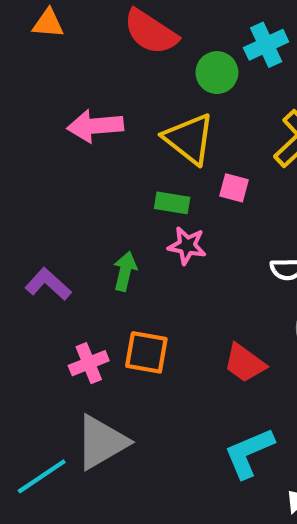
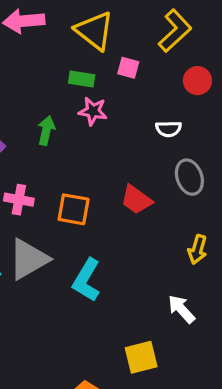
orange square: (146, 352) -> (74, 209), moved
pink cross: (89, 363) -> (19, 200), turned 32
cyan L-shape: (249, 453) -> (86, 280), moved, turned -36

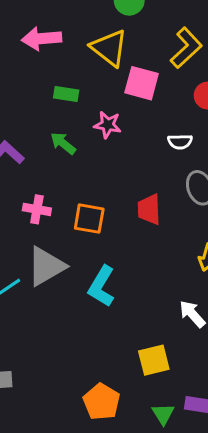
pink square: (128, 68) -> (142, 83), size x1.6
green rectangle: (82, 79) -> (66, 94), moved
green arrow: (46, 130) -> (63, 143), turned -64
red trapezoid: (136, 200) -> (149, 209), turned 52

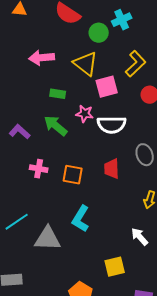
pink square: (142, 83) -> (107, 87), turned -30
white semicircle: (180, 142) -> (112, 125), moved, size x1.8
green arrow: (63, 143) -> (56, 126), size x1.4
gray triangle: (46, 266) -> (48, 239), moved, turned 32

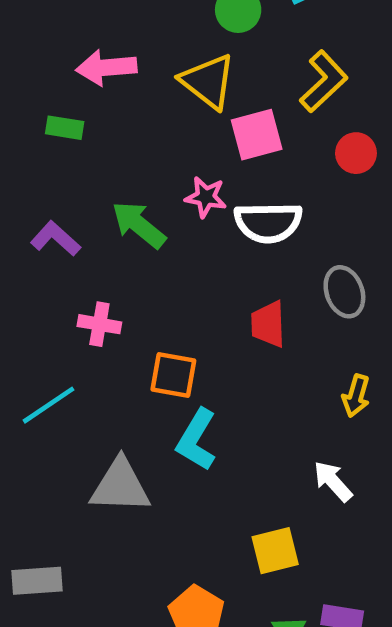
green rectangle: (58, 94) -> (65, 128), moved
orange square: (73, 175) -> (173, 375), moved
cyan line: (17, 222) -> (49, 405), moved

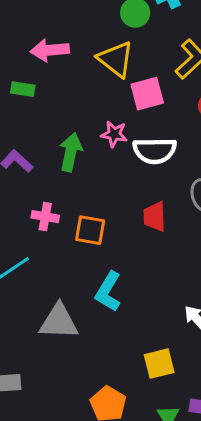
green arrow: (139, 225) -> (71, 152), turned 63
orange square: (173, 375) -> (90, 230), moved

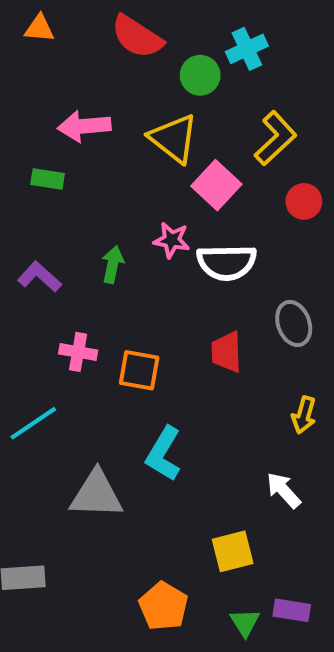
pink square: (147, 94) -> (216, 185), turned -32
green arrow: (71, 152) -> (113, 264), size x0.7

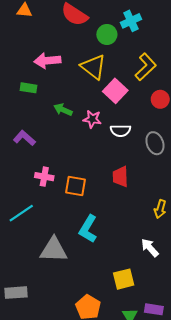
white semicircle: (227, 262) -> (120, 131), size x0.7
green arrow: (113, 264) -> (63, 110), moved, turned -78
gray ellipse: (294, 323) -> (155, 143), moved

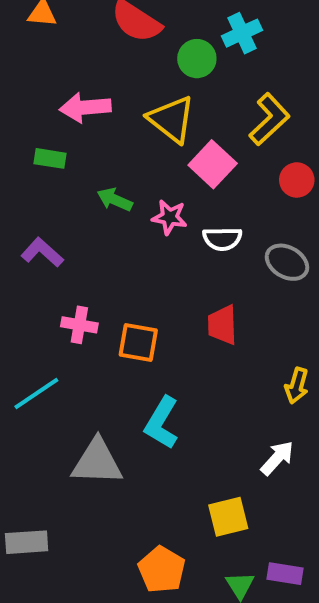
gray ellipse: (155, 143) -> (287, 262), turned -40
white arrow: (150, 248) -> (277, 458), turned 84

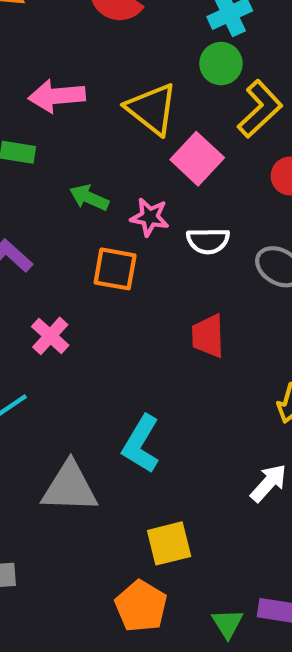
green circle: (197, 59) -> (221, 64), moved
pink cross: (79, 325) -> (50, 336), turned 32
orange square: (138, 343) -> (115, 269), moved
yellow square: (228, 517) -> (169, 543), moved

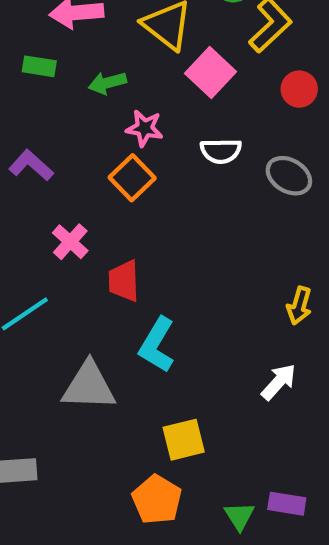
green arrow: (89, 198) -> (107, 83), moved, turned -39
pink star: (150, 217) -> (144, 128), moved
orange square: (115, 269) -> (132, 178), turned 36
red trapezoid: (208, 336) -> (124, 281), moved

